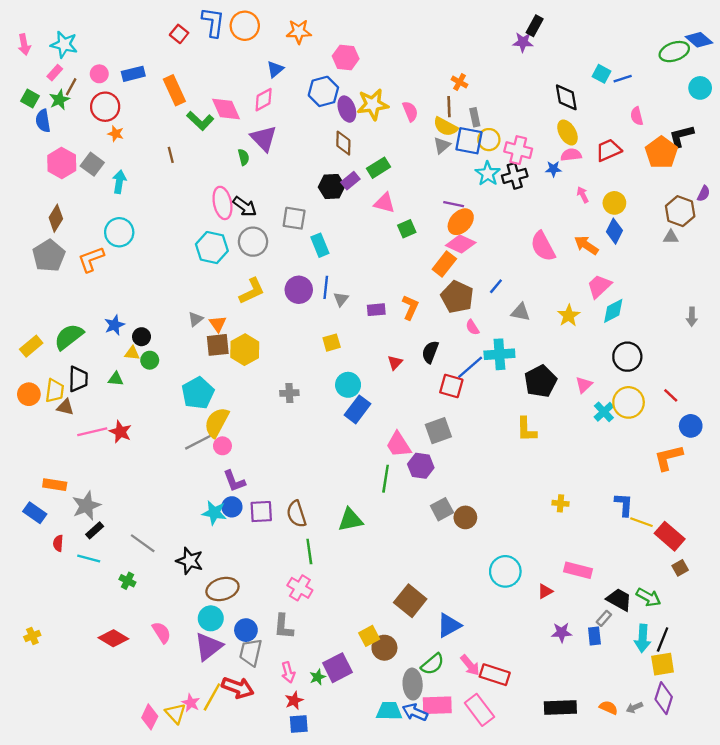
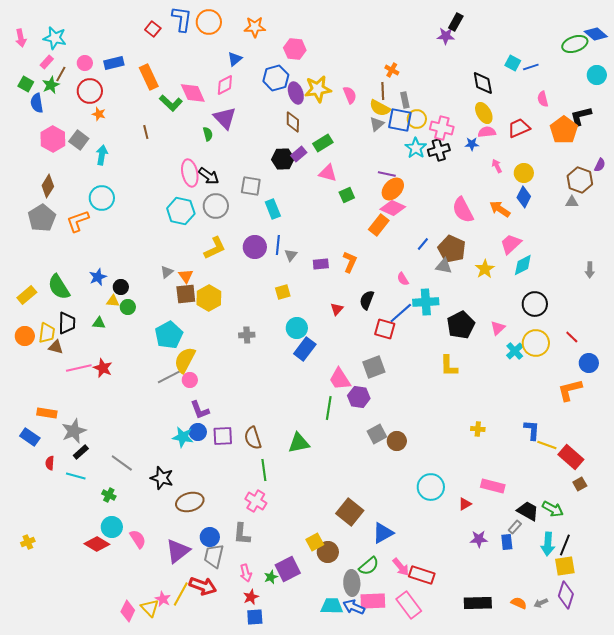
brown pentagon: (457, 297) -> (452, 249), moved
green semicircle: (69, 337) -> (59, 287), turned -84
cyan circle: (211, 618) -> (112, 527), moved

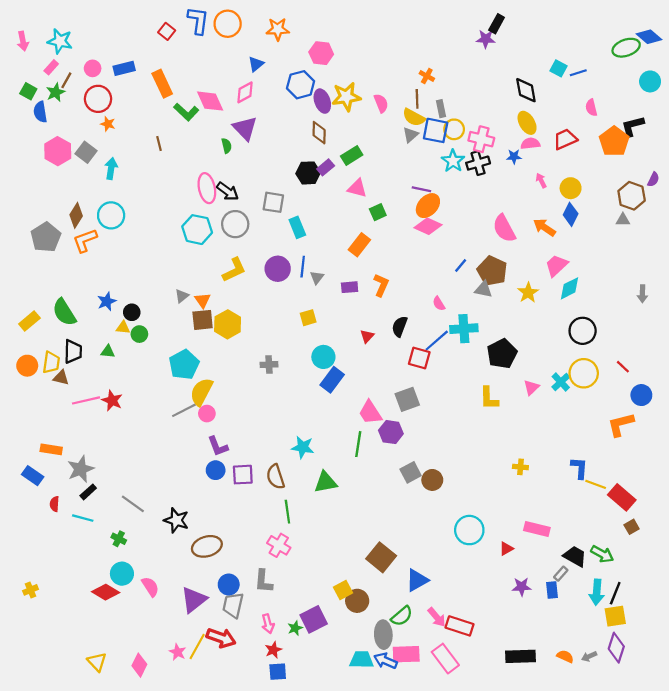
brown diamond: (48, 186) -> (76, 215), moved
orange rectangle: (379, 225) -> (359, 245), moved
pink triangle: (498, 328) -> (531, 387), moved
cyan star: (183, 437) -> (303, 447), moved
yellow triangle: (150, 608) -> (97, 662), moved

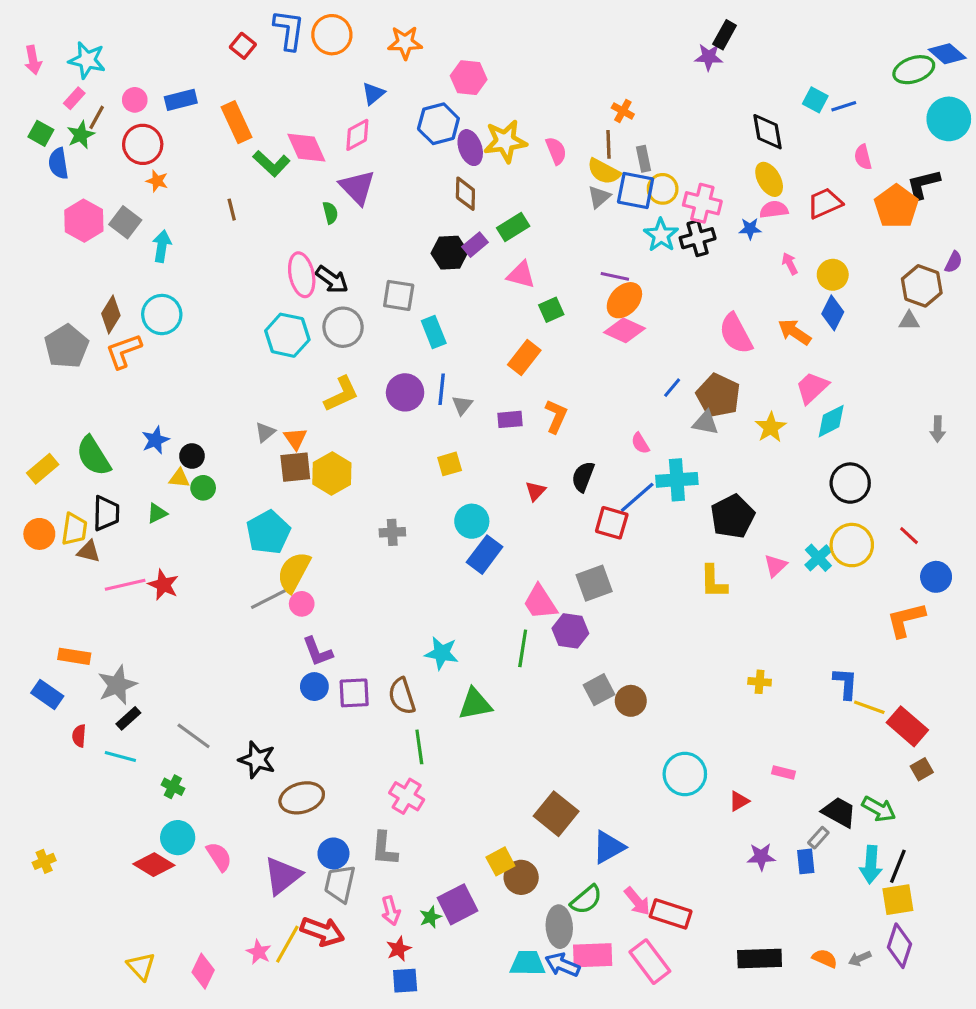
cyan circle: (650, 81) -> (949, 119), size x1.4
green triangle: (108, 351) -> (157, 513), turned -32
pink rectangle: (537, 529) -> (783, 772), size x0.6

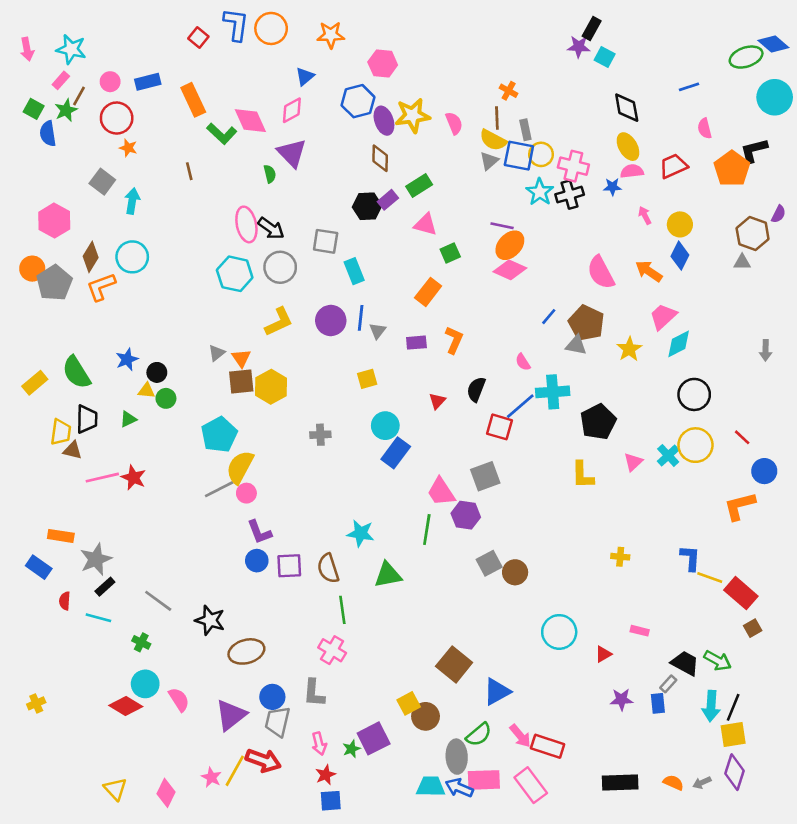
cyan square: (815, 100) -> (605, 57), moved
pink hexagon: (84, 221) -> (54, 221), moved
orange circle: (39, 534) -> (32, 269), moved

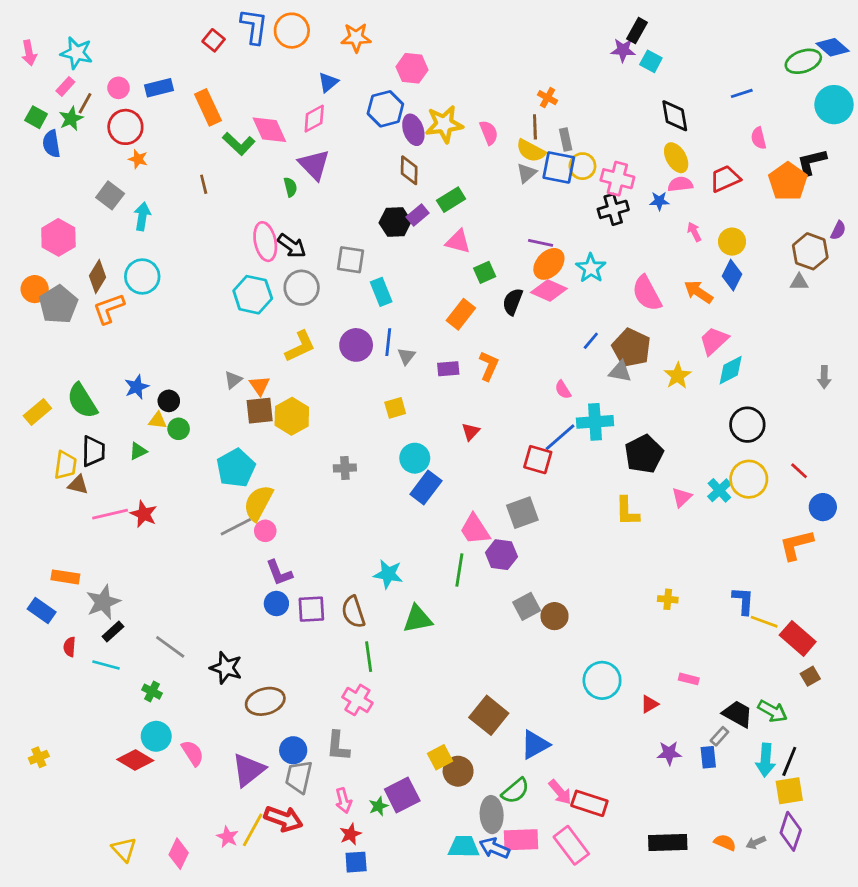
cyan star: (540, 192) -> (591, 268), moved
black semicircle: (476, 389) -> (513, 302), moved

